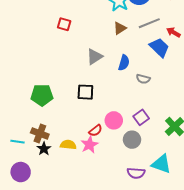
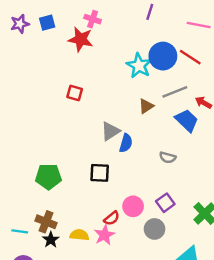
brown triangle: (120, 28) -> (146, 106), moved
blue semicircle: (124, 63) -> (126, 143), moved

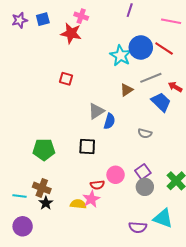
red semicircle: (112, 218) -> (97, 185), turned 32
gray circle: (155, 229) -> (145, 187), moved
yellow semicircle: (79, 235) -> (78, 204), moved

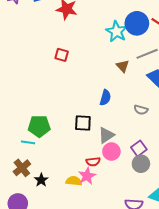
brown triangle: (127, 90) -> (123, 66), turned -40
gray triangle: (96, 111) -> (106, 135), moved
brown cross: (42, 188) -> (22, 168), moved, turned 30
cyan line: (20, 196) -> (28, 142), moved

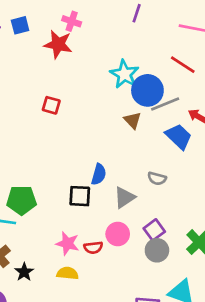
blue circle: (137, 23) -> (147, 90), moved
blue semicircle: (105, 98) -> (99, 174), moved
gray triangle: (106, 135) -> (124, 197), moved
pink star: (87, 176) -> (68, 244), moved, turned -30

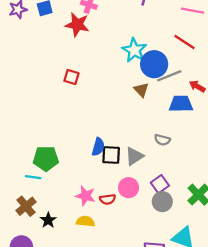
blue trapezoid: (179, 136) -> (181, 104), turned -45
blue semicircle: (99, 174) -> (98, 147), moved
black square: (80, 196) -> (111, 155), moved

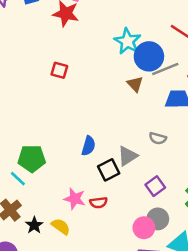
black square: (111, 155) -> (109, 170), moved, turned -30
cyan line: (33, 177) -> (18, 179), turned 35
pink circle: (129, 188) -> (144, 228), moved
gray circle: (162, 202) -> (158, 219), moved
yellow semicircle: (85, 221) -> (61, 226), moved, turned 30

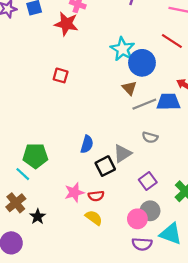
gray line: (165, 69) -> (144, 104), moved
pink star: (75, 199) -> (74, 192), turned -30
yellow semicircle: (61, 226) -> (94, 218), moved

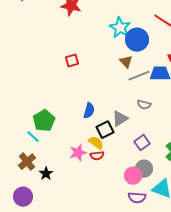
red square: (61, 75) -> (72, 61), moved, turned -32
green pentagon: (35, 156) -> (44, 121), turned -30
yellow semicircle: (94, 218) -> (96, 143), moved

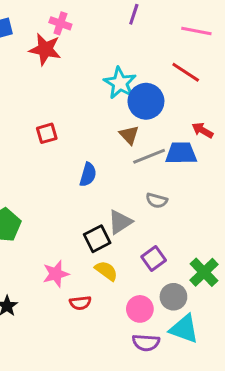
blue semicircle: (89, 111) -> (88, 175), moved
yellow semicircle: (96, 143) -> (106, 271), moved
red semicircle: (97, 156) -> (80, 303), moved
gray circle: (144, 169) -> (173, 297), moved

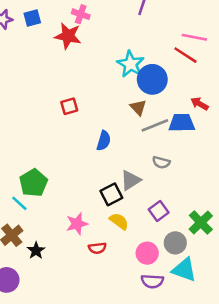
pink line: (196, 31) -> (194, 37), moved

